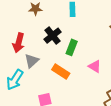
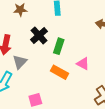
orange rectangle: (61, 72) -> (59, 72), moved

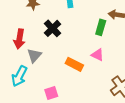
green rectangle: (59, 46) -> (101, 27), moved

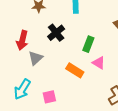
green rectangle: (101, 27) -> (88, 44), moved
cyan arrow: (19, 76) -> (22, 89), moved

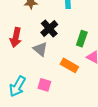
gray triangle: (36, 58) -> (40, 49), moved, turned -35
pink square: (49, 97) -> (44, 85), moved, turned 32

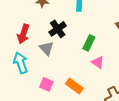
orange rectangle: (69, 65) -> (74, 86), moved
cyan arrow: (17, 86) -> (21, 63), moved, turned 125

